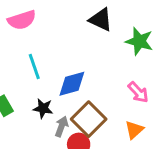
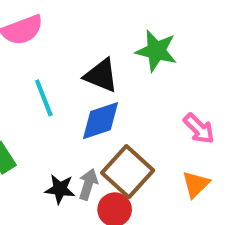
black triangle: (101, 20) -> (101, 75), moved
green star: (139, 41) -> (156, 51), moved
black star: (43, 108) -> (60, 189), moved

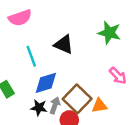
green star: (156, 51) -> (109, 33), moved
blue diamond: (101, 121) -> (46, 83), moved
orange triangle: (196, 184) -> (100, 106), moved, turned 35

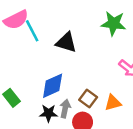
cyan line: (31, 56) -> (32, 31), moved
brown square: (77, 99) -> (88, 99), size x0.6

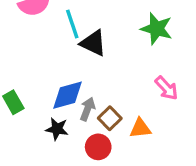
cyan line: (32, 31) -> (72, 24), moved
gray arrow: (65, 109) -> (88, 109), moved

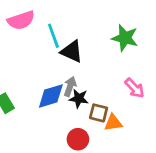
gray arrow: (88, 109) -> (70, 86), moved
brown square: (110, 118) -> (99, 113), moved, turned -30
black star: (57, 129) -> (79, 99), moved

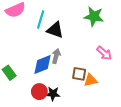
cyan line: (53, 36) -> (41, 20), turned 42
black star: (79, 99) -> (53, 94), moved
red circle: (78, 139) -> (39, 92), moved

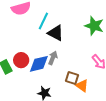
orange triangle: (91, 80) -> (82, 86), turned 40
red circle: (39, 92) -> (21, 60), moved

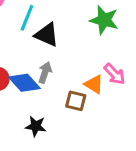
blue diamond: (39, 64) -> (24, 83), turned 65
orange triangle: (82, 86) -> (94, 84), moved

